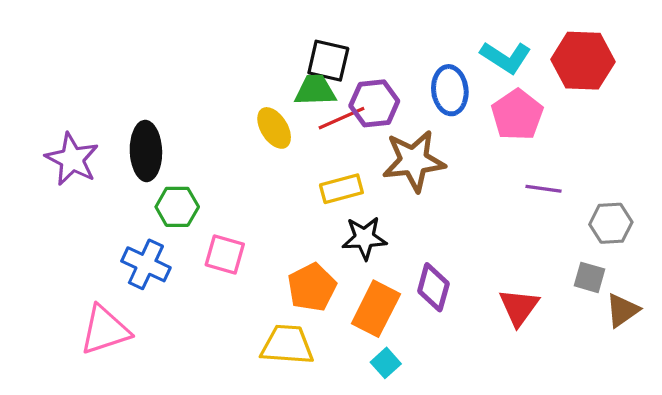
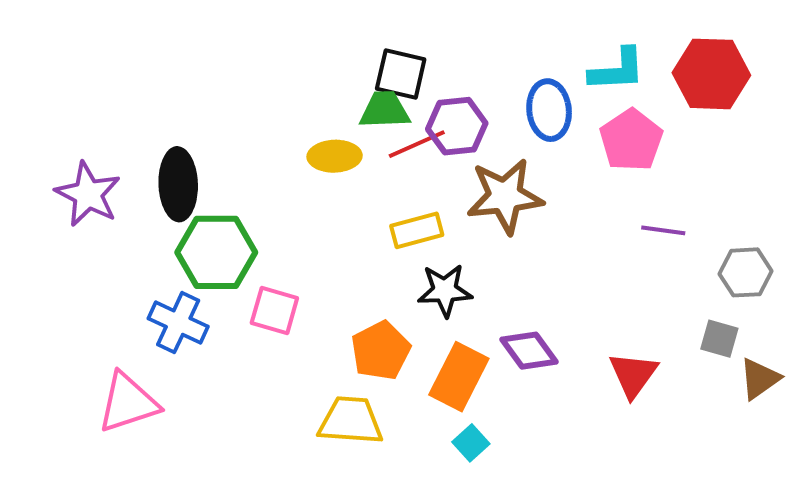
cyan L-shape: (506, 57) -> (617, 70), turned -36
yellow ellipse: (274, 128) -> (335, 156), turned -60
green hexagon: (177, 207) -> (216, 252), size x1.5
purple diamond: (433, 287) -> (529, 351), turned -51

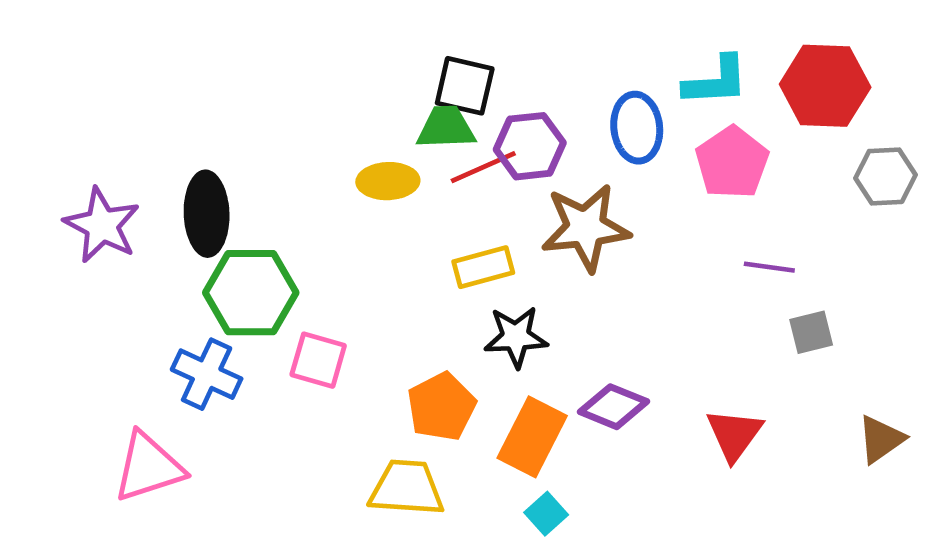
gray hexagon: (746, 272) -> (886, 176), moved
gray square: (719, 339) -> (811, 332), moved, turned -30
purple diamond: (529, 351) -> (613, 407), turned -32

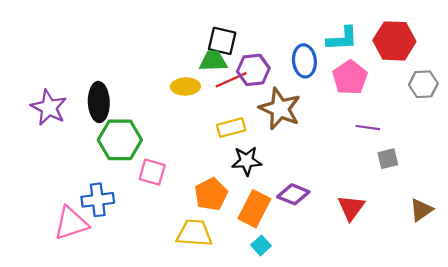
brown star: (586, 228) -> (280, 109), turned 30
blue cross: (207, 374) -> (98, 200), moved, turned -32

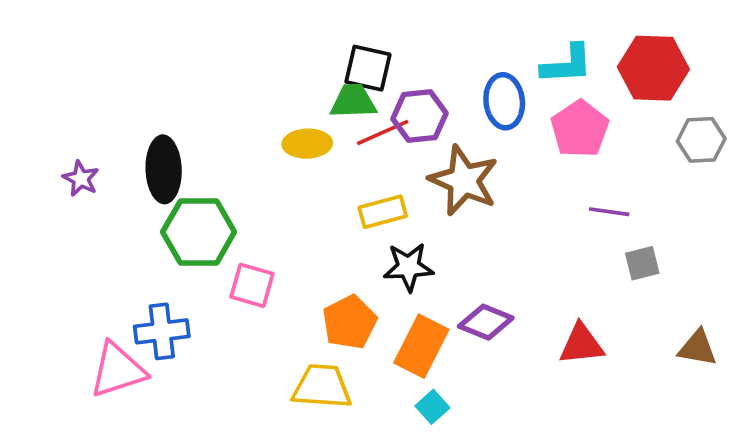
purple star: (49, 108) -> (81, 179), size x0.6
red triangle: (351, 208) -> (582, 344), turned 48
brown triangle: (421, 210) -> (698, 348), turned 45

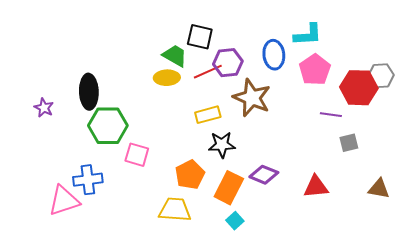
red hexagon: (653, 68) -> (359, 88), moved
green trapezoid: (353, 101) -> (175, 56), moved, turned 32
purple star: (81, 179) -> (44, 108), moved

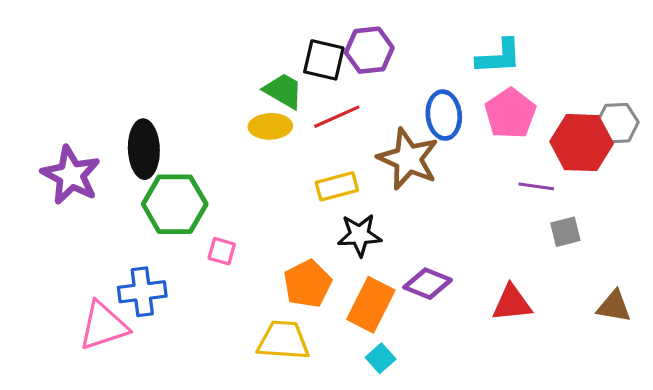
blue ellipse: (274, 55) -> (444, 115), moved
purple hexagon: (228, 63) -> (369, 50), moved
purple star: (44, 108) -> (71, 175), size x1.8
pink square: (137, 155) -> (222, 251), size x0.7

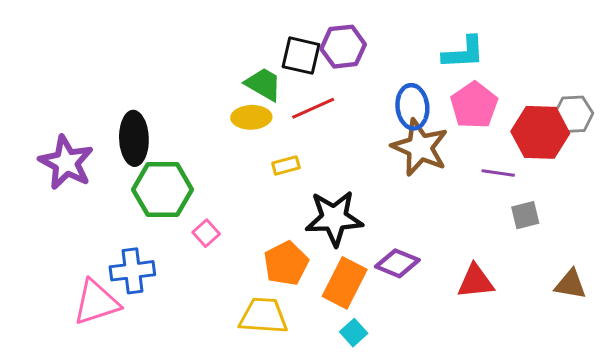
brown star: (408, 159) -> (420, 147), moved
yellow rectangle: (337, 186) -> (286, 165), moved, size x0.7
black star: (359, 235) -> (334, 218), size x1.4
pink square: (222, 251) -> (206, 233), turned 32

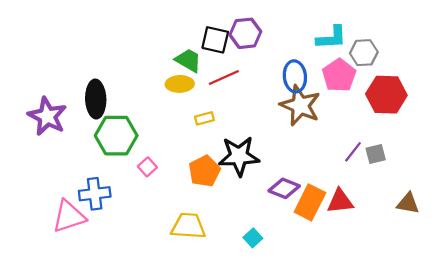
gray hexagon: (573, 114) -> (364, 53), moved
purple line: (498, 173) -> (353, 152), moved, turned -60
orange pentagon: (286, 263) -> (204, 171), moved
orange rectangle: (345, 283) -> (310, 202), moved

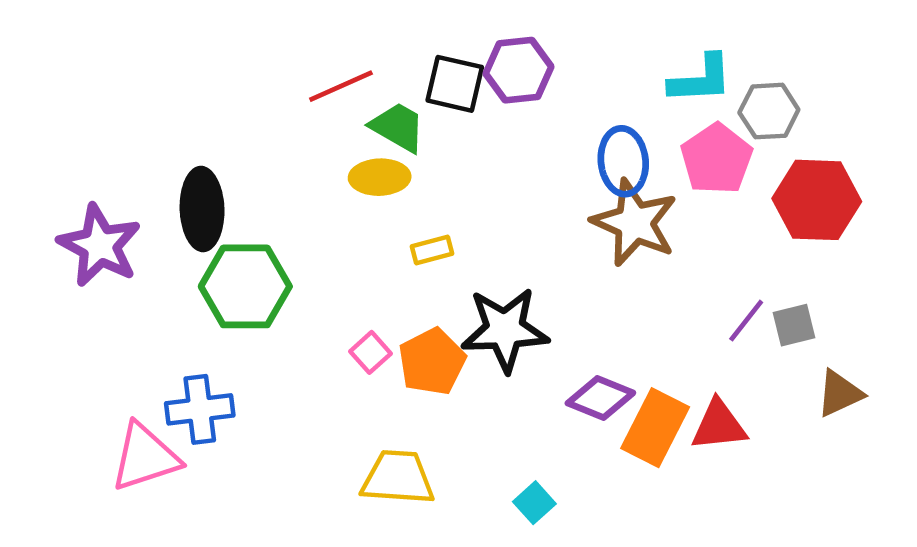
red line: (224, 77) -> (341, 86), moved
pink square: (147, 167) -> (371, 352), moved
brown triangle: (408, 203) -> (840, 393), moved, turned -35

